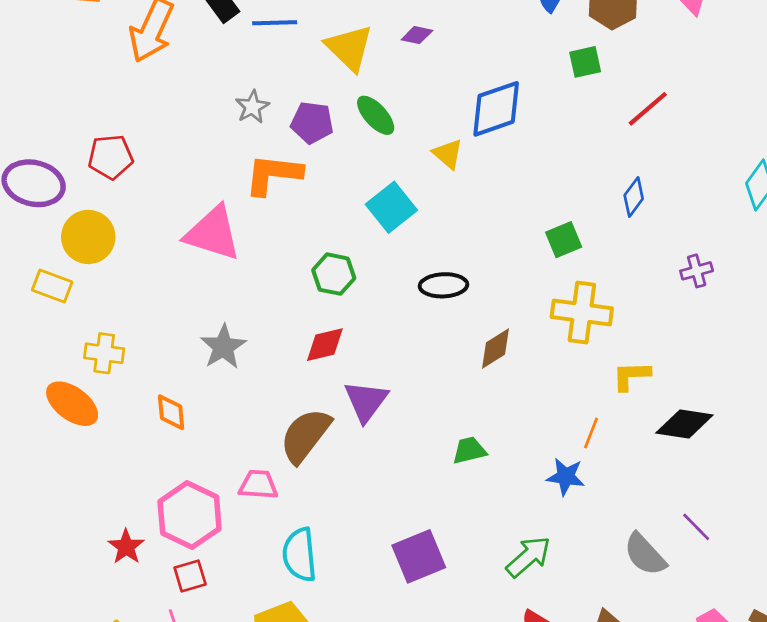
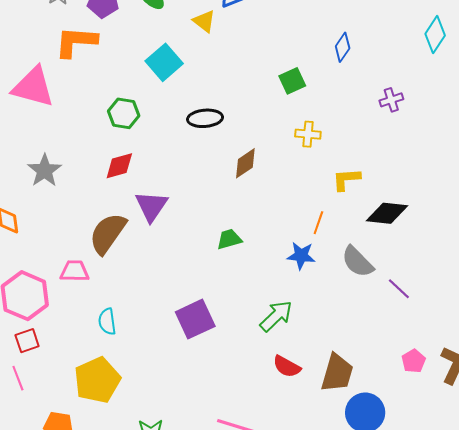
yellow cross: (582, 313) -> (308, 134), size x0.6
gray semicircle: (645, 554) -> (357, 262), moved
cyan semicircle: (300, 555) -> (107, 322), size x0.7

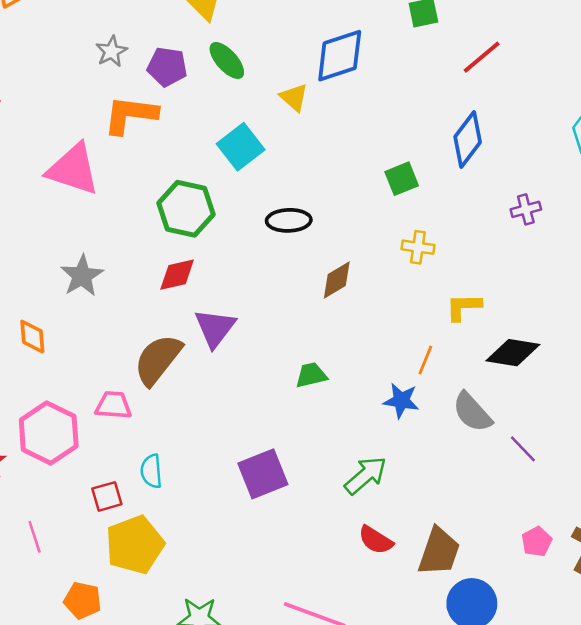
blue diamond: (343, 47) -> (468, 140), size x1.5
green hexagon: (124, 113) -> (186, 209), size x1.4
red square: (27, 341) -> (107, 496), moved

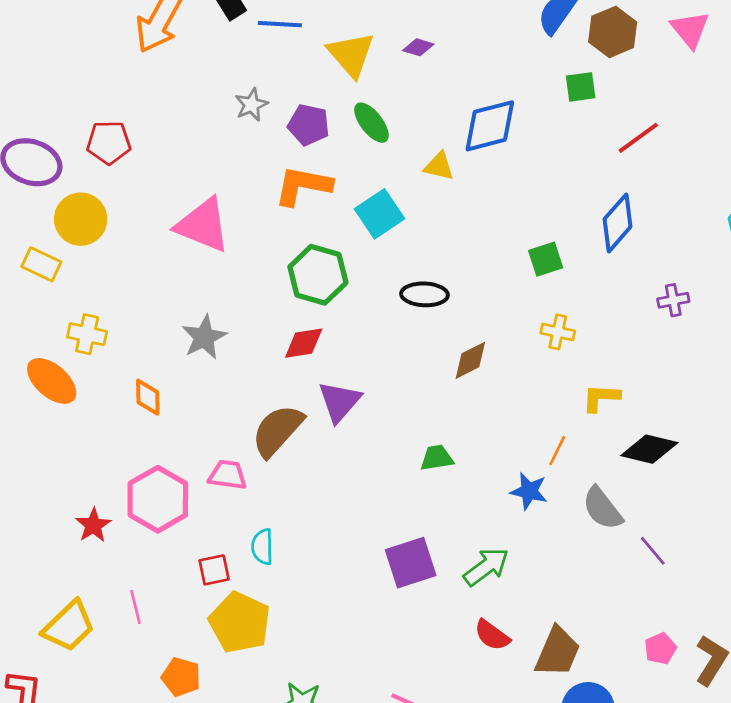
yellow triangle: (294, 97) -> (439, 166), turned -32
orange L-shape: (130, 115) -> (303, 186), moved
purple square: (263, 474) -> (411, 563), moved
yellow pentagon: (135, 545) -> (240, 622), turned -30

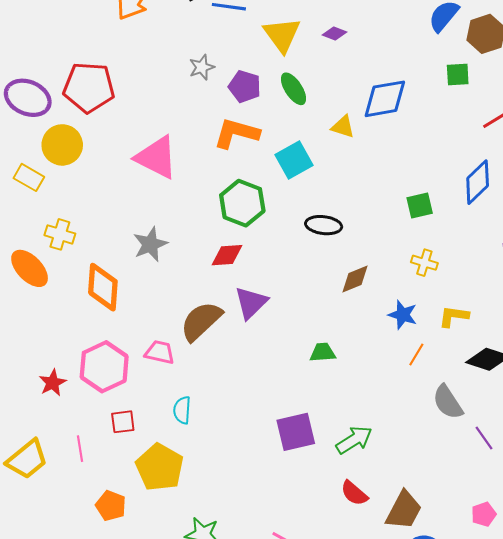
red pentagon: (109, 142) -> (89, 87), size x1.5
orange diamond: (148, 397) -> (103, 287), size x1.6
blue star: (529, 491) -> (403, 315), moved
red square: (214, 570) -> (123, 422), moved

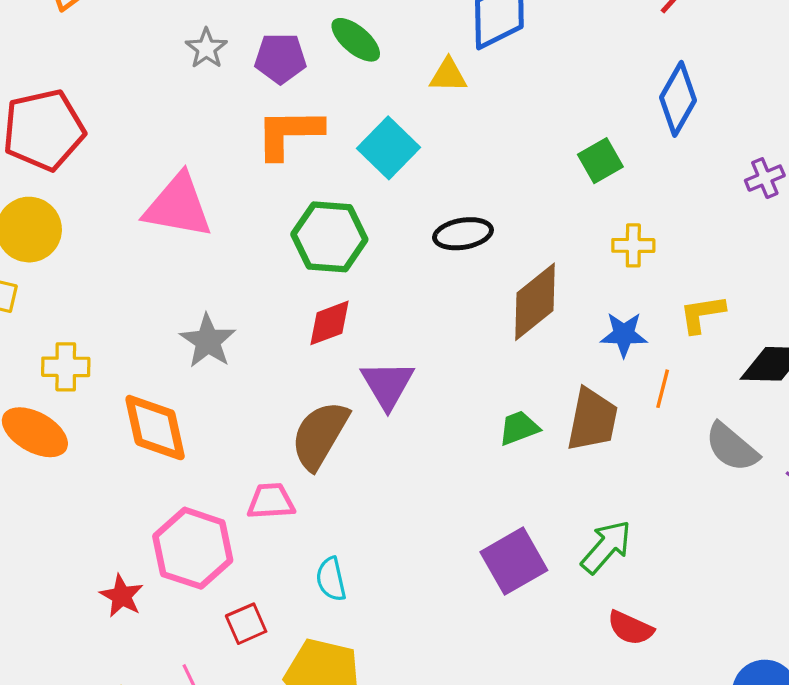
brown diamond: (355, 279) -> (535, 302), size x1.5
brown trapezoid: (404, 510) -> (592, 420), moved

